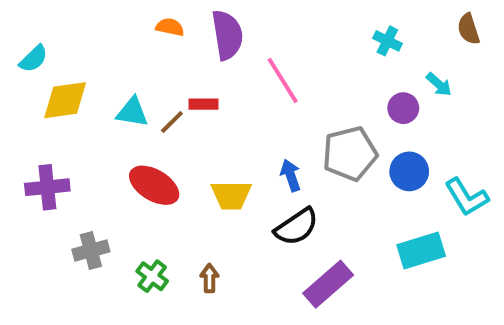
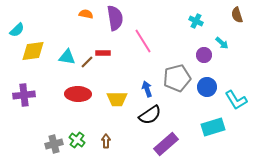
red ellipse: (154, 185) -> (78, 94), turned -30
gray cross: (91, 250) -> (54, 144), moved

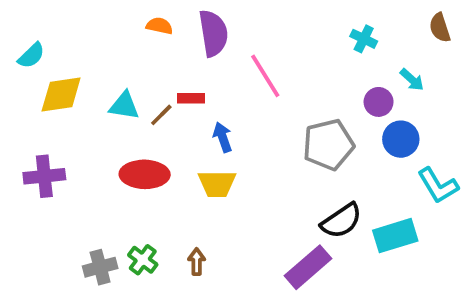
blue circle: (207, 87) -> (401, 139), moved
blue arrow: (147, 89) -> (223, 137), moved
black semicircle: (150, 115) -> (341, 221), moved

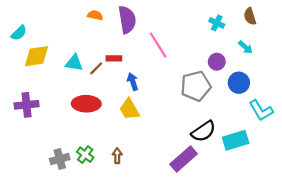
brown semicircle: (440, 28) -> (250, 16), moved
purple circle: (379, 102) -> (217, 62), moved
yellow trapezoid: (217, 184) -> (129, 109), turned 60

